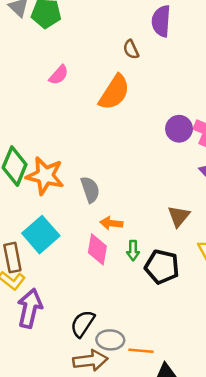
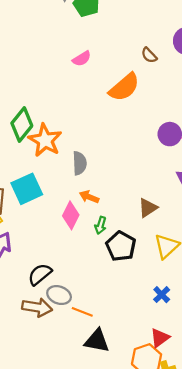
brown semicircle: (131, 49) -> (149, 55), turned -35

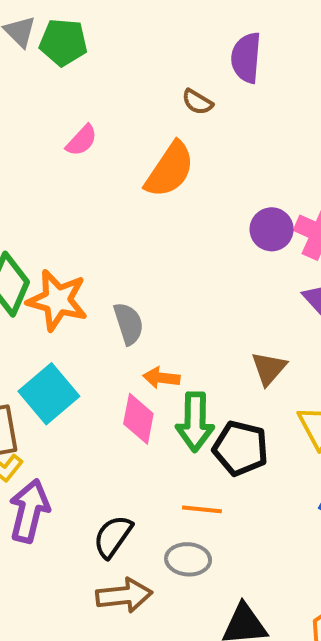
green arrow: (101, 225) -> (195, 422), size x1.8
gray ellipse: (59, 295) -> (188, 559), moved
orange line: (82, 312) -> (202, 509), moved

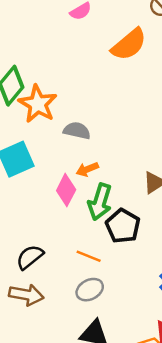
gray semicircle: (129, 324) -> (77, 131), turned -76
orange arrow: (161, 378) -> (87, 169), turned -45
gray ellipse: (188, 559) -> (90, 290), moved, turned -48

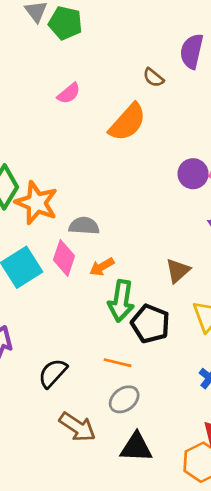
pink diamond: (66, 190) -> (64, 258), moved
brown arrow: (26, 295) -> (77, 427), moved, turned 32

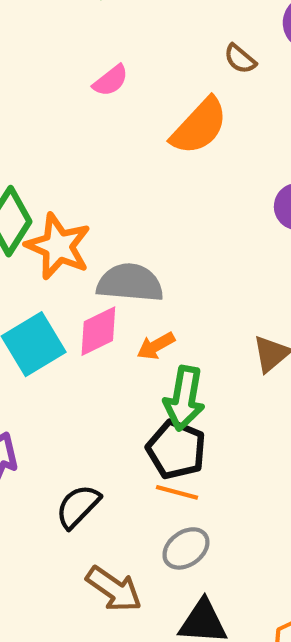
gray semicircle: (84, 226) -> (130, 283), size x1.4
pink diamond: (64, 258) -> (98, 331), turned 44
black pentagon: (150, 324) -> (176, 449), moved

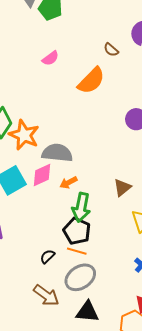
black semicircle: (78, 506) -> (47, 256), moved, size x0.7
gray ellipse: (186, 548) -> (80, 277), size x1.4

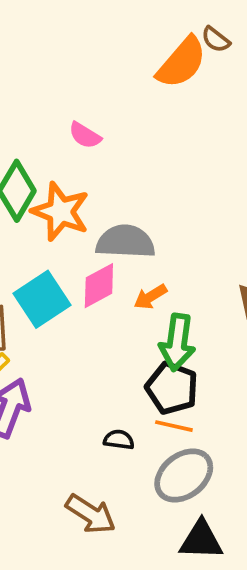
pink semicircle: (50, 58) -> (85, 135), moved, turned 72
orange semicircle: (91, 81) -> (182, 62), moved
black semicircle: (47, 256) -> (119, 440), turned 56
brown arrow: (46, 295) -> (91, 514), moved

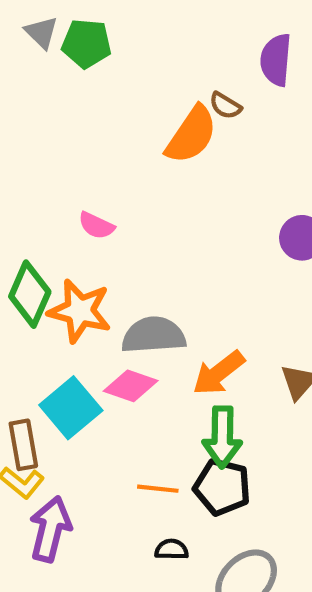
pink diamond: (99, 286) -> (131, 386), turned 54
orange arrow: (150, 297) -> (219, 373), moved, size x1.5
orange line: (174, 426) -> (158, 489), moved

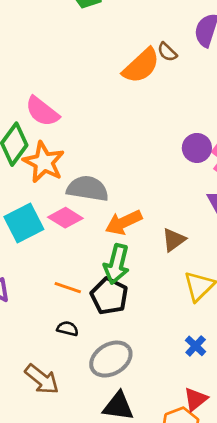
pink semicircle: (96, 226) -> (42, 111), moved, size x1.5

